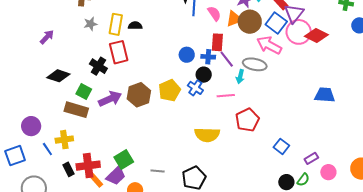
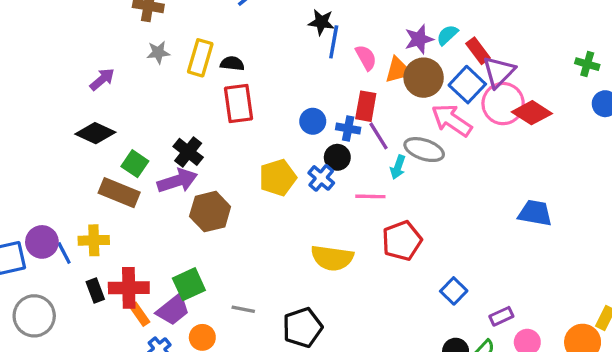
purple arrow: (47, 37) -> (102, 79), moved
red rectangle: (119, 52) -> (239, 103), moved
black cross: (98, 66) -> (188, 152), moved
brown hexagon: (139, 95) -> (210, 212), moved
purple circle: (31, 126) -> (42, 242), moved

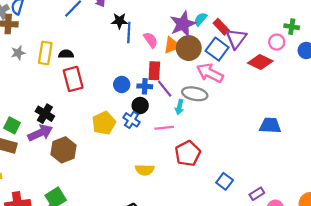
purple star: (419, 39) -> (183, 24), size x1.4
pink circle: (503, 104) -> (277, 42), moved, size x0.6
yellow semicircle: (332, 258) -> (145, 170), size x0.7

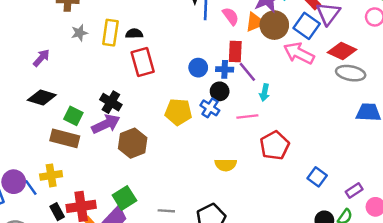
red diamond: (260, 62) -> (342, 51), moved
gray ellipse: (195, 94) -> (351, 73), moved
yellow pentagon: (104, 123) -> (178, 112), turned 30

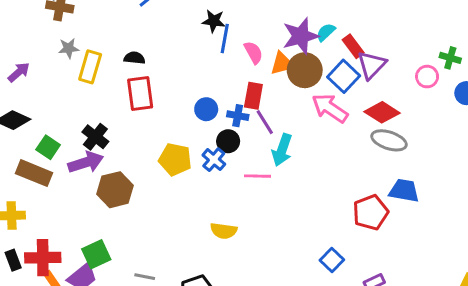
yellow rectangle: (110, 33) -> (90, 67), moved
cyan arrow: (264, 93) -> (282, 150), size x1.5
red pentagon: (275, 145) -> (370, 212), moved

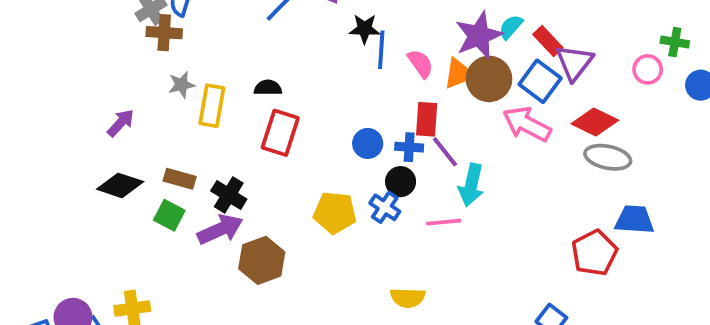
red rectangle: (140, 94) -> (280, 133), turned 32
brown rectangle: (34, 173) -> (180, 179), moved, size x0.7

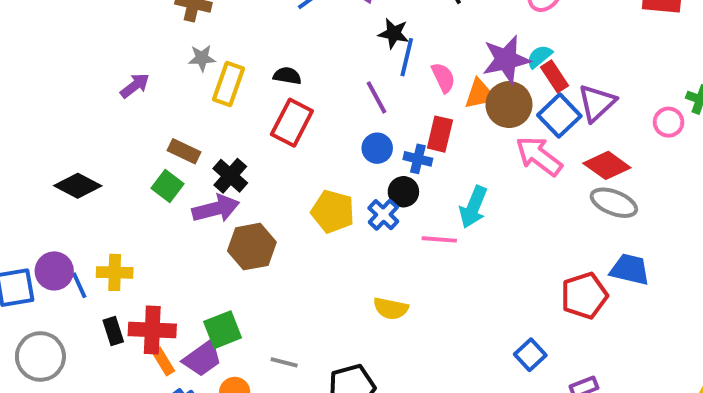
red rectangle: (548, 41) -> (555, 76), moved
purple line: (445, 152) -> (376, 97), moved
black diamond: (120, 185) -> (78, 186), moved

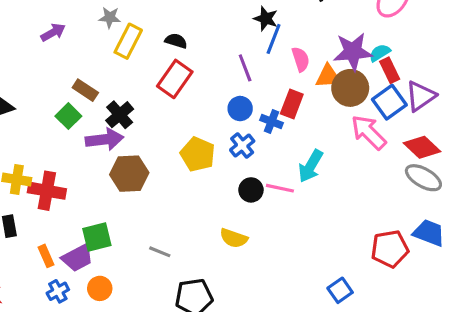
black circle: (403, 192) -> (251, 190), moved
blue cross: (383, 215) -> (242, 146), moved
red cross: (152, 330) -> (47, 191), moved
gray line: (284, 362) -> (160, 252), moved

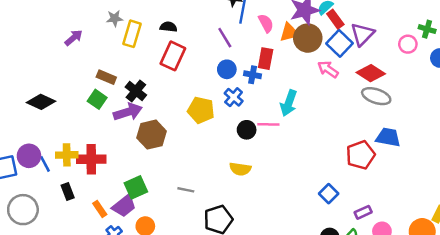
pink arrow: (369, 132) -> (328, 69), size x0.7

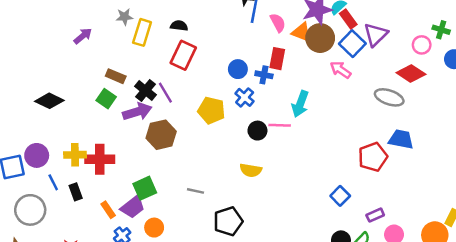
orange triangle: (289, 32) -> (301, 32), turned 35
purple line: (225, 38) -> (165, 93), moved
red diamond: (371, 73) -> (411, 74), moved
blue line: (45, 164) -> (53, 182), moved

